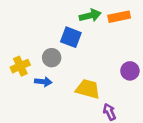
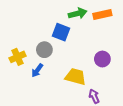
purple circle: (130, 71) -> (102, 59), moved
blue arrow: (43, 82) -> (37, 70), turned 120

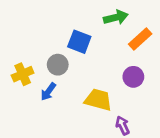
green arrow: (78, 13) -> (116, 17), moved
orange rectangle: (102, 14) -> (140, 39), moved, turned -30

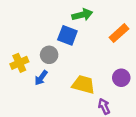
green arrow: (116, 17) -> (82, 15), moved
purple circle: (133, 77) -> (121, 78), moved

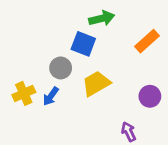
yellow cross: (19, 63) -> (24, 93), moved
yellow trapezoid: (83, 85) -> (96, 84), moved, turned -45

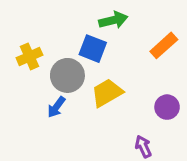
gray circle: (61, 68) -> (67, 75), size x1.4
yellow cross: (24, 93) -> (29, 56), moved

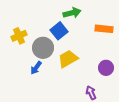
orange rectangle: (164, 45) -> (104, 29), turned 48
blue square: (93, 49) -> (59, 31), turned 30

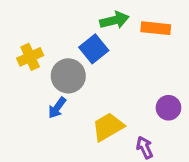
orange rectangle: (104, 29) -> (156, 28), moved
yellow trapezoid: (68, 59) -> (108, 127), moved

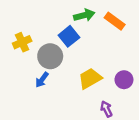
orange rectangle: (156, 28) -> (115, 21), turned 30
yellow trapezoid: (108, 127) -> (90, 79), moved

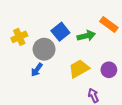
green arrow: (84, 15) -> (86, 36), moved
orange rectangle: (115, 21) -> (109, 25), moved

